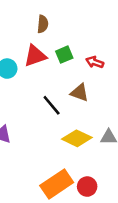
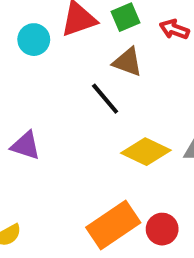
brown triangle: (80, 93) -> (127, 62), moved

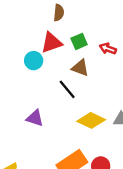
cyan circle: (34, 40) -> (34, 61), moved
purple triangle: (26, 146) -> (35, 118), moved

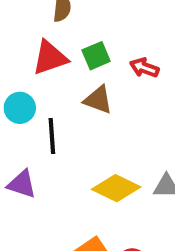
cyan circle: (34, 61) -> (20, 108), moved
black line: (67, 89) -> (52, 136), moved, turned 36

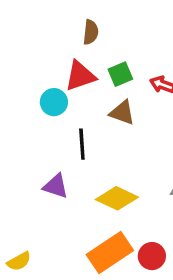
cyan circle: (20, 108) -> (54, 102), moved
yellow diamond: (116, 188) -> (117, 198), moved

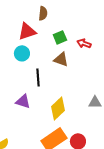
red triangle: (80, 76) -> (27, 31), moved
yellow diamond: (117, 198) -> (58, 108), turned -70

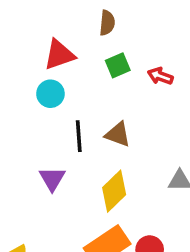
brown semicircle: (43, 13) -> (107, 23), moved
brown triangle: (61, 59) -> (118, 134), moved
purple triangle: (23, 101) -> (52, 179), turned 42

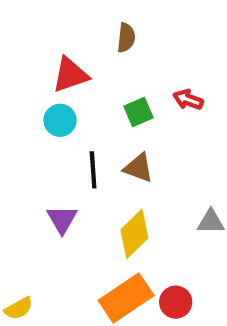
green square: (118, 65) -> (138, 112), moved

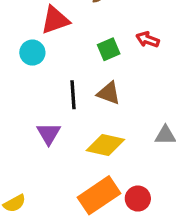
cyan circle: (60, 120) -> (32, 53), moved
yellow diamond: (134, 234) -> (105, 145), turned 57

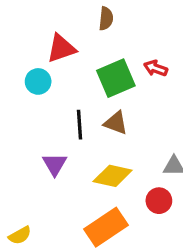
green square: (109, 49) -> (116, 78), size x1.6
red circle: (138, 199) -> (159, 201), moved

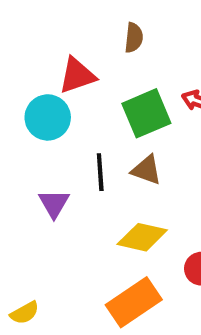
cyan circle: (38, 81) -> (48, 117), size x1.4
purple triangle: (55, 164) -> (54, 204), moved

